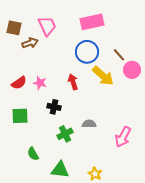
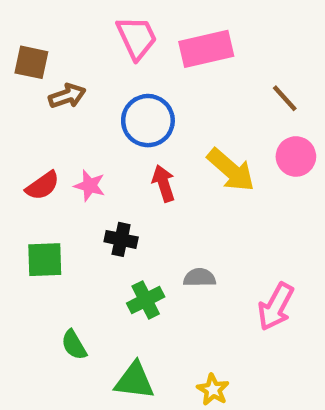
pink trapezoid: (47, 26) -> (137, 38), moved
blue circle: (87, 52) -> (148, 121), moved
brown line: (119, 55) -> (285, 98), moved

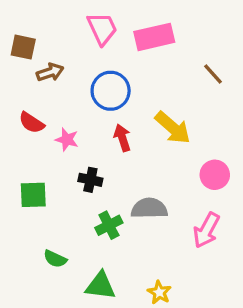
pink circle: (296, 156) -> (215, 175), moved
red semicircle: (43, 186) -> (32, 123), moved, turned 68
gray semicircle: (199, 278) -> (149, 208), size x1.5
green semicircle: (74, 345) -> (55, 259), turned -35

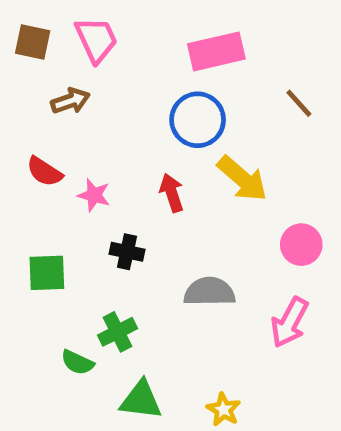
pink trapezoid: (102, 29) -> (96, 40), moved
brown square: (23, 47) -> (33, 42), moved
blue circle: (111, 91) -> (198, 120), moved
green cross: (109, 225) -> (117, 332), moved

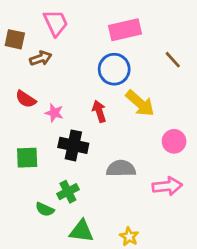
brown square: (33, 42) -> (15, 39), moved
black cross: (127, 252) -> (73, 145), size x1.5
pink arrow: (289, 322) -> (167, 186), turned -124

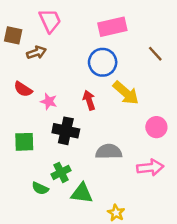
green triangle: (81, 231) -> (82, 193), moved

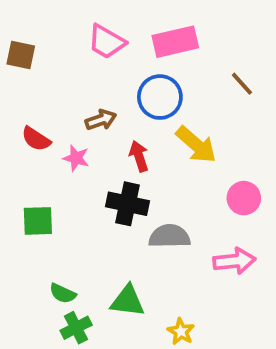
pink trapezoid: (50, 21) -> (107, 42), moved, turned 145
brown arrow: (36, 52) -> (101, 120), moved
black cross: (66, 131) -> (128, 204), moved
green cross: (61, 172) -> (76, 328), moved

